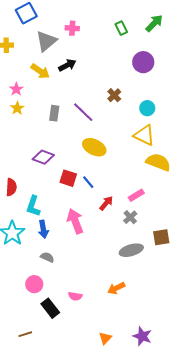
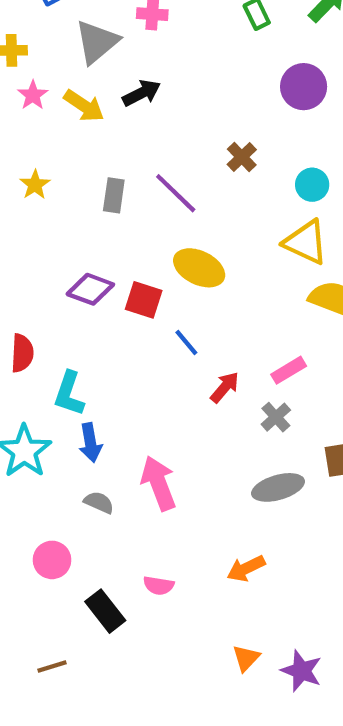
pink star: (16, 89) -> (33, 95), moved
red square: (68, 178) -> (144, 300), moved
pink arrow: (75, 221) -> (159, 483), moved
pink circle: (34, 284) -> (52, 560), moved
orange triangle: (105, 338) -> (246, 658), moved

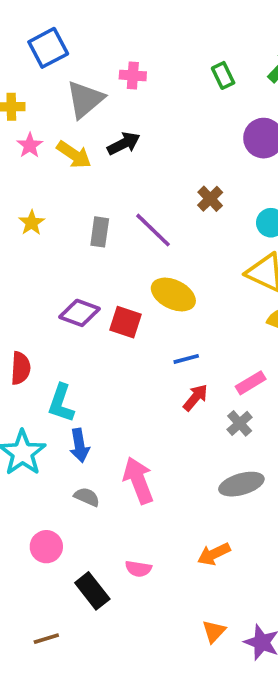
blue line: (186, 342) -> (186, 359), moved, turned -65

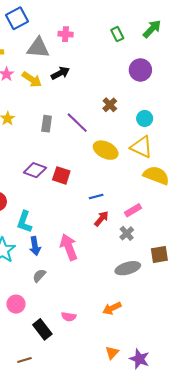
gray triangle: (85, 99) -> (38, 48), turned 45
yellow ellipse: (173, 295) -> (106, 150), moved
pink arrow: (138, 480) -> (69, 247), moved
gray semicircle: (87, 497) -> (39, 276), turned -72
brown line: (46, 639) -> (24, 360), moved

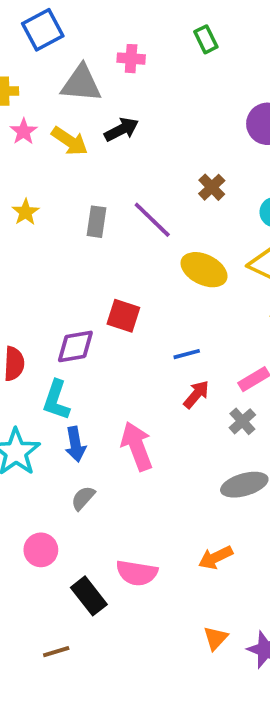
green rectangle: (117, 34) -> (206, 39), moved
purple diamond: (35, 170) -> (75, 346), moved, turned -30
pink semicircle: (69, 317) -> (137, 573), size x1.5

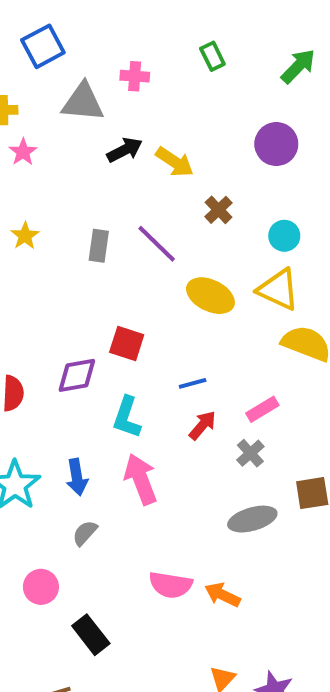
yellow arrow: (70, 141) -> (175, 162), moved
cyan L-shape: (56, 400) -> (127, 417), moved
orange arrow: (216, 558) -> (222, 595), turned 52
pink semicircle: (137, 573) -> (171, 585), moved

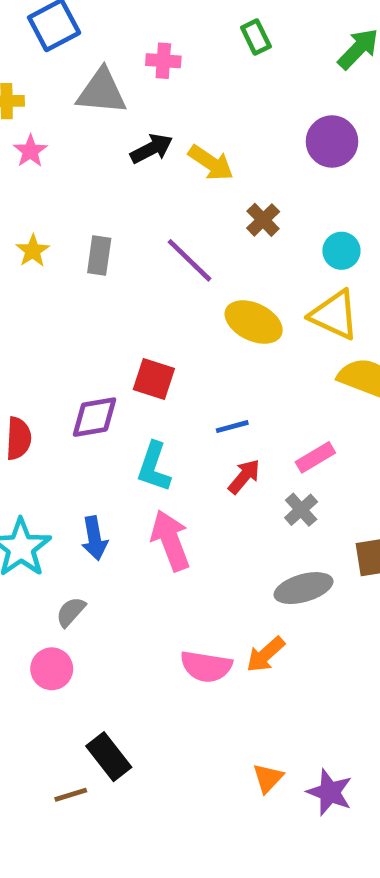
gray rectangle: (99, 246) -> (99, 256), moved
gray semicircle: (85, 533) -> (71, 612), moved
orange arrow: (222, 595) -> (265, 655), moved, turned -68
black rectangle: (91, 635) -> (109, 757), moved

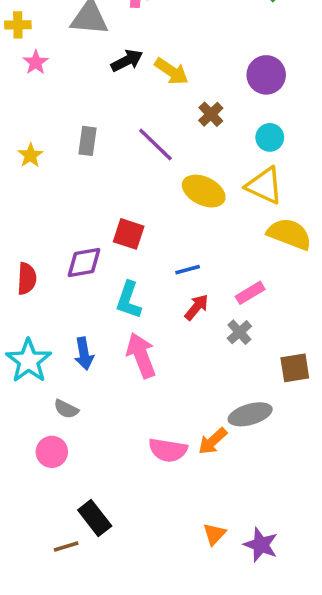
purple circle: (332, 142) -> (266, 75), moved
yellow star: (33, 251) -> (30, 155), moved
gray ellipse: (303, 588) -> (250, 414), moved
gray semicircle: (71, 612) -> (66, 409), turned -105

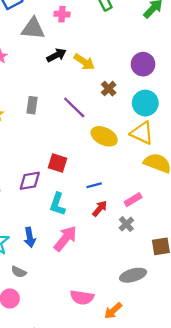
cyan circle: (270, 137) -> (145, 103), size x1.5
pink arrow: (141, 355) -> (65, 239), turned 60
orange arrow: (213, 441) -> (113, 311), moved

